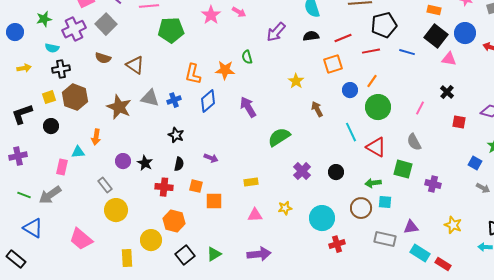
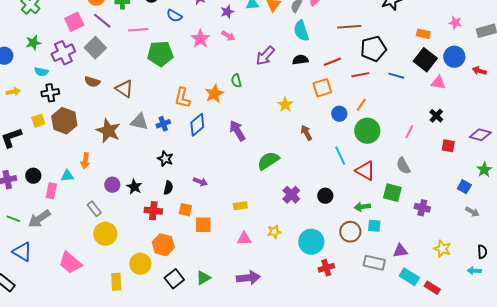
orange star: (225, 70) -> (214, 94), turned -30
black circle: (51, 126) -> (33, 176), moved

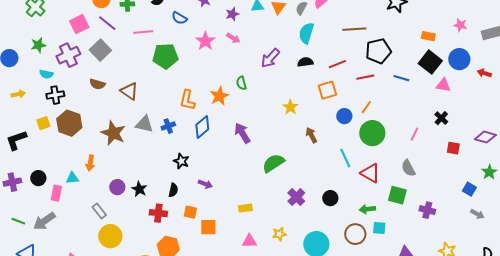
cyan semicircle: (301, 31) -> (306, 33), turned 35
black star: (165, 159) -> (181, 161), moved

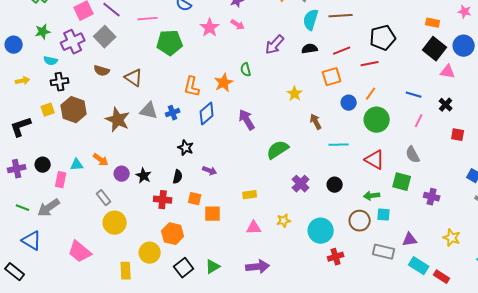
brown line: (354, 29) -> (341, 16), moved
blue line: (401, 78) -> (414, 95), moved
cyan line: (345, 158) -> (339, 145), moved, turned -66
orange arrow: (90, 163) -> (101, 160), moved, turned -63

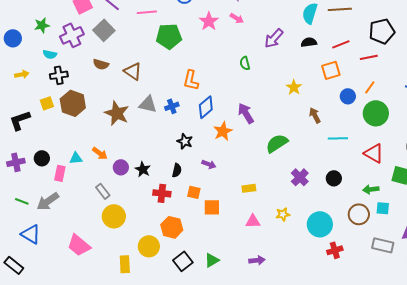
orange star: (224, 83) -> (223, 131), moved
purple arrow: (258, 267) -> (257, 260), size x0.7

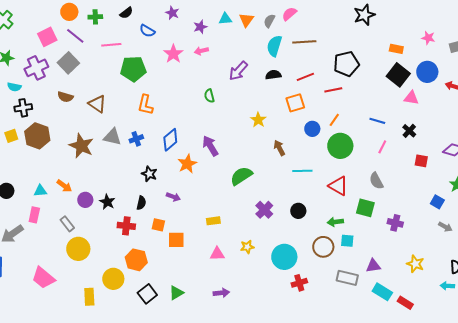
pink arrow: (237, 18) -> (201, 51), turned 136
orange L-shape: (191, 80) -> (145, 105), moved
pink rectangle: (60, 173) -> (34, 215), moved

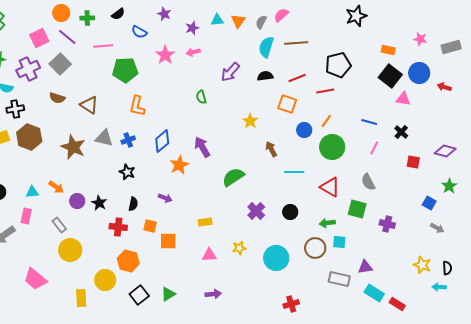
orange square: (295, 103) -> (287, 104), turned 36
black star: (149, 174) -> (127, 172), moved
yellow star: (415, 264) -> (422, 265), moved
red cross: (299, 283) -> (291, 304), moved

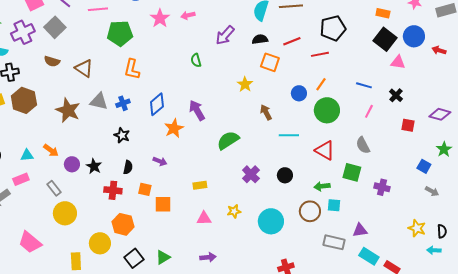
orange square: (287, 104) -> (270, 62), moved
pink rectangle: (26, 216) -> (21, 179), turned 56

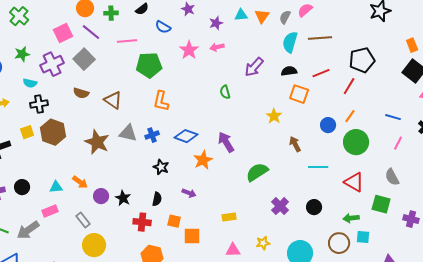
orange rectangle: (383, 13) -> (412, 45), turned 56
red line: (320, 54) -> (349, 86), turned -48
blue diamond: (157, 104) -> (186, 136), turned 60
black star: (122, 135) -> (161, 167), moved

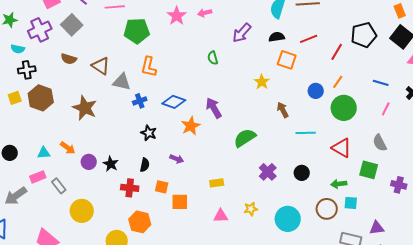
black pentagon: (362, 60) -> (364, 35), moved
gray triangle: (128, 133) -> (122, 82), moved
gray rectangle: (83, 220) -> (59, 186), moved

